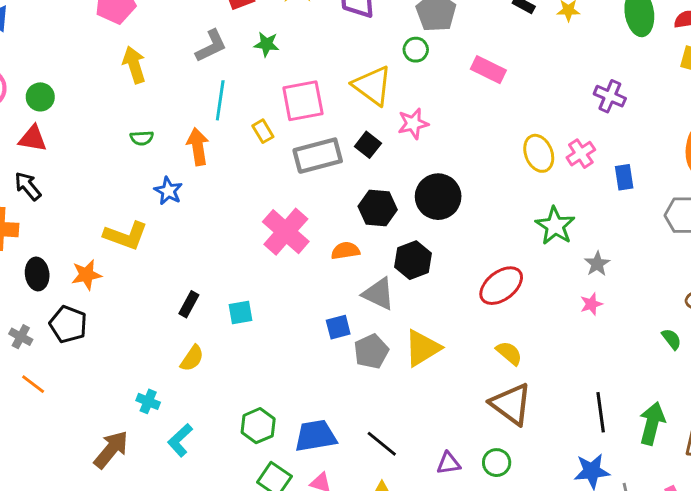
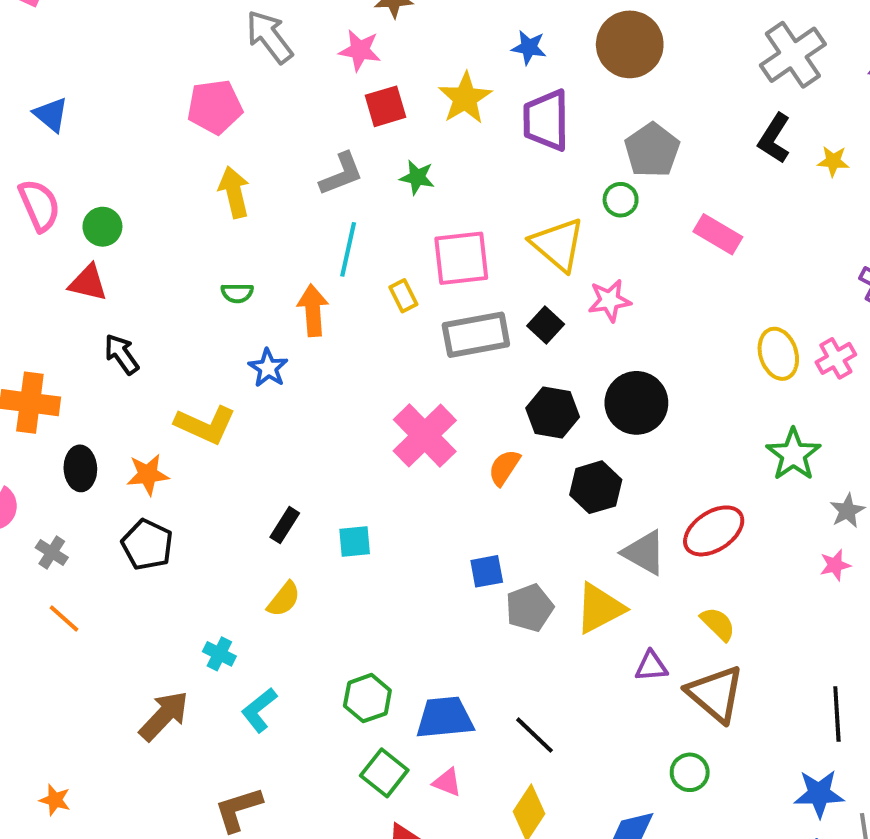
black arrow: (28, 186) -> (122, 354), moved
orange semicircle: (345, 251) -> (504, 467), turned -52
gray triangle: (378, 294) -> (644, 553), moved
black pentagon: (68, 324) -> (147, 545), moved
purple triangle: (449, 463) -> (651, 666), moved

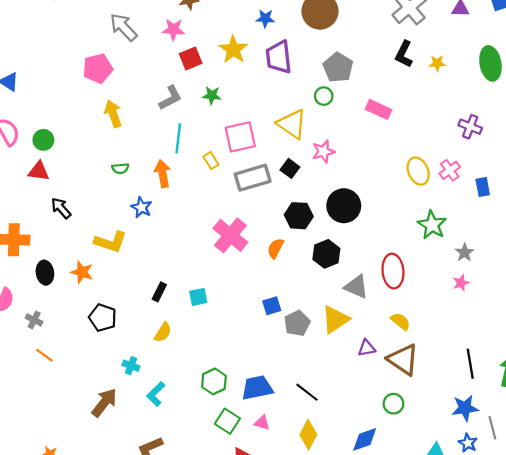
orange star: (148, 474) -> (82, 272), turned 30
red ellipse: (714, 531) -> (393, 271), turned -56
black pentagon: (147, 545) -> (103, 318), moved

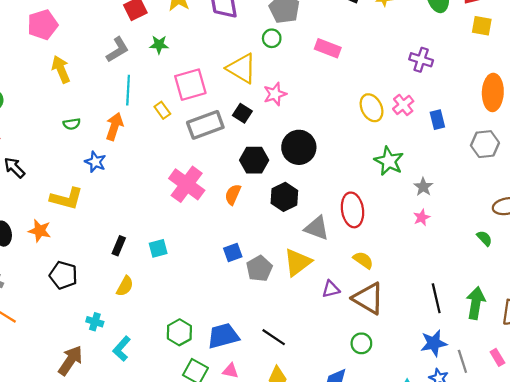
orange arrow: (163, 174) -> (114, 126), turned 32

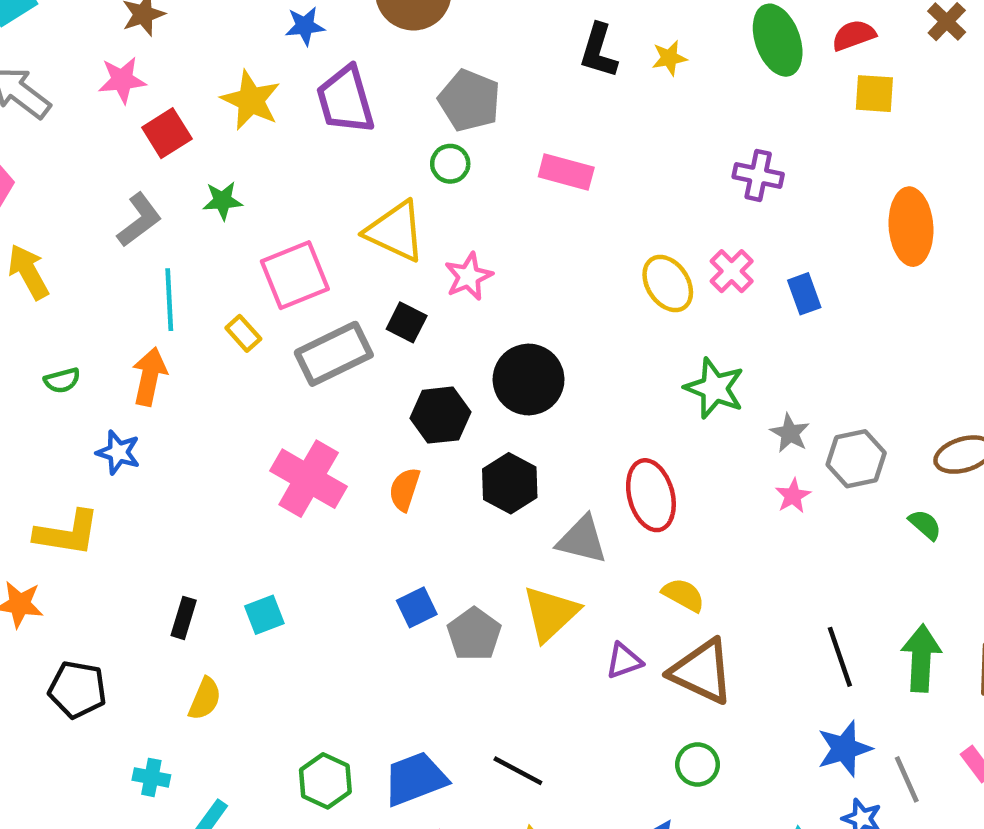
gray hexagon: (485, 144) -> (856, 459), moved

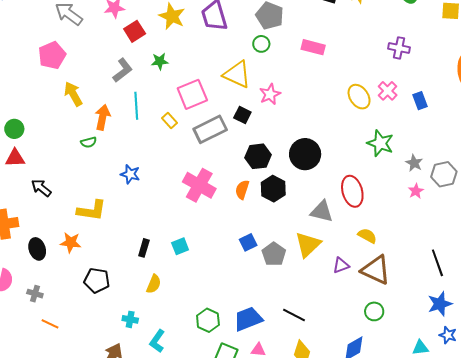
orange arrow: (149, 376) -> (103, 117), moved
black circle: (529, 379) -> (305, 154), moved
blue star: (118, 452) -> (130, 174), moved
black hexagon: (510, 483) -> (273, 189), moved

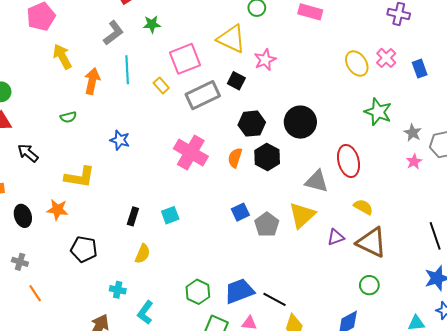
green semicircle: (89, 142) -> (68, 117), moved
black line: (294, 315) -> (274, 299), moved
orange line: (50, 324) -> (35, 293), turned 30

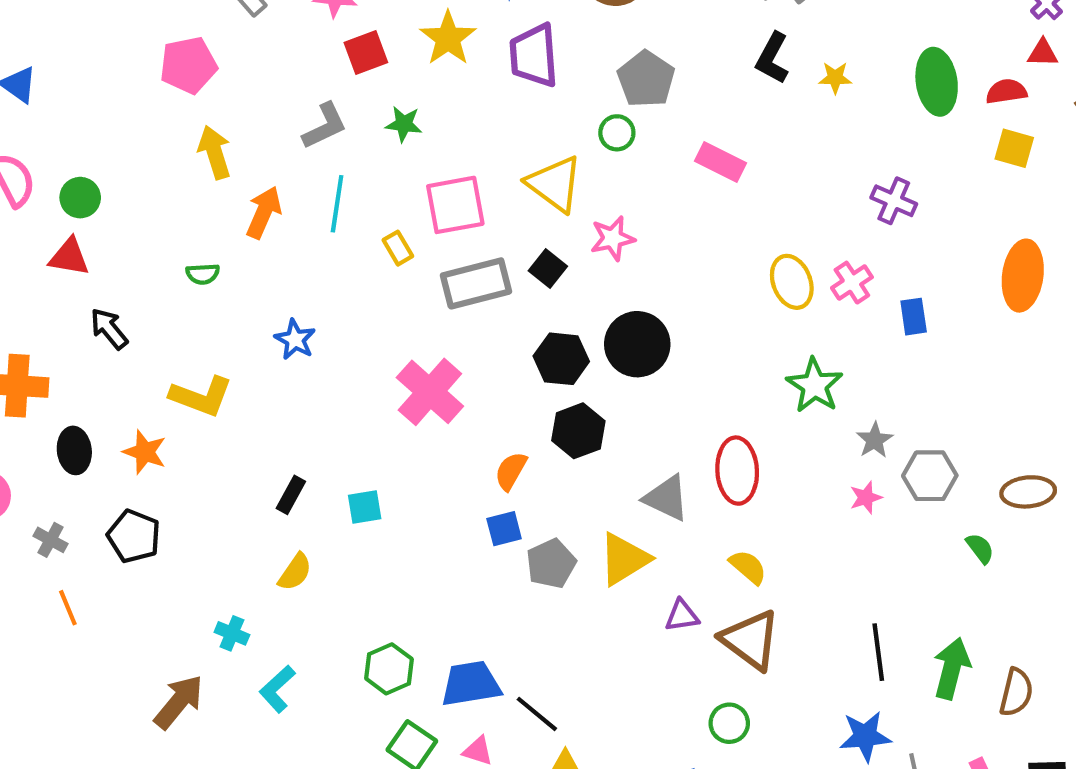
black circle: (300, 122) -> (637, 344), moved
orange semicircle: (235, 158) -> (511, 471), moved
black pentagon: (84, 249) -> (134, 536), moved

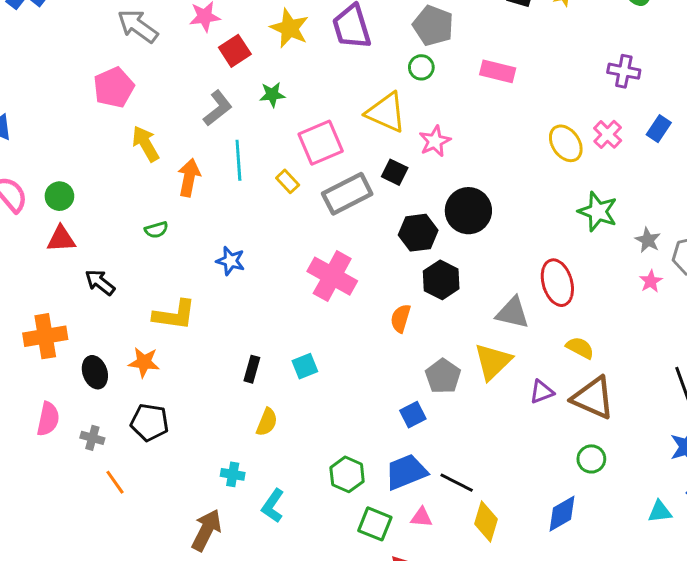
blue rectangle: (914, 317) -> (659, 129), moved, turned 55
blue square: (504, 529) -> (413, 415), moved

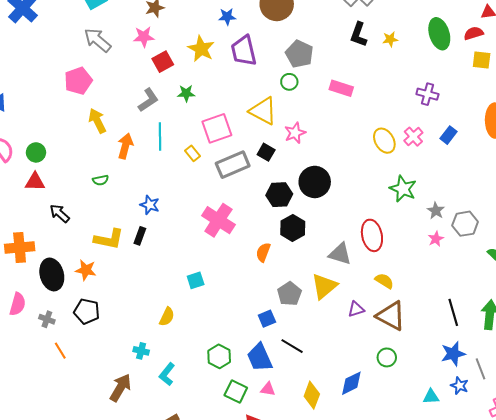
black rectangle: (252, 369) -> (140, 236), moved
black ellipse: (95, 372) -> (52, 274), size x1.4
blue trapezoid: (406, 472) -> (260, 357), turned -96
black line: (457, 483) -> (292, 346), moved
blue diamond: (562, 514) -> (351, 383), moved

